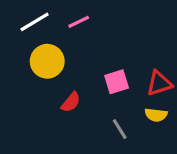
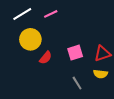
red semicircle: (71, 102) -> (46, 58), moved

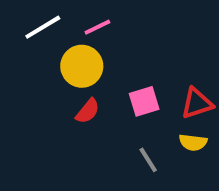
yellow circle: (30, 39) -> (82, 66), moved

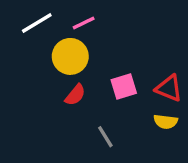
red triangle: (197, 103) -> (169, 88), turned 40
gray line: (148, 160) -> (105, 137), moved

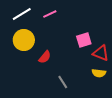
yellow circle: (70, 56) -> (24, 40), moved
pink square: (124, 87) -> (84, 40), moved

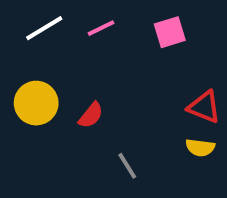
yellow circle: (24, 40) -> (36, 103), moved
pink square: (84, 40) -> (170, 32), moved

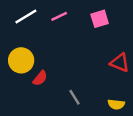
red semicircle: (91, 115) -> (40, 78), moved
yellow semicircle: (200, 148) -> (116, 104), moved

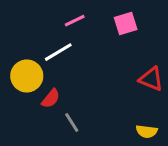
white line: (26, 16) -> (58, 52), moved
gray line: (75, 97) -> (72, 122), moved

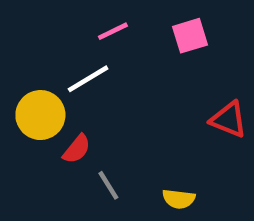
yellow semicircle: (147, 131) -> (179, 199), moved

